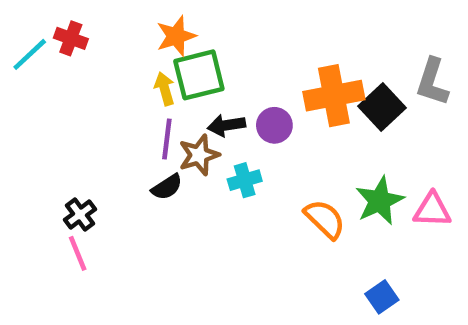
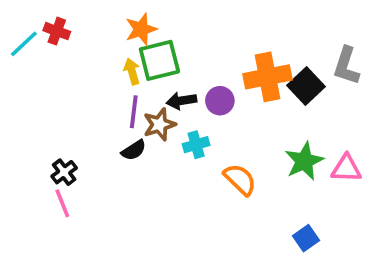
orange semicircle: (325, 219) -> (240, 179), moved

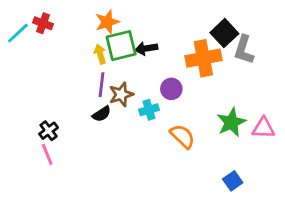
gray L-shape: (346, 66) -> (244, 50), moved
black square: (306, 86) -> (224, 33), moved
black arrow: (181, 101) -> (146, 48), moved
purple circle: (220, 101) -> (171, 89), moved

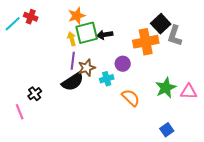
black semicircle: (102, 114) -> (73, 82), size x1.6
pink line: (47, 154) -> (20, 112), moved

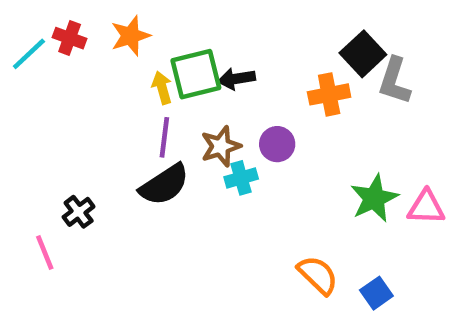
orange star: (77, 16) -> (130, 36), moved
orange cross: (146, 42) -> (329, 94), size x0.7
brown star: (87, 68) -> (221, 146), moved
orange semicircle: (131, 98) -> (318, 275), moved

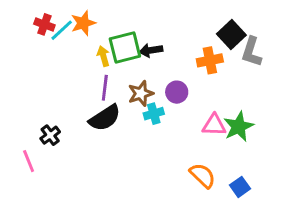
cyan line: (29, 54) -> (62, 30), moved
pink triangle: (426, 207) -> (214, 125), moved

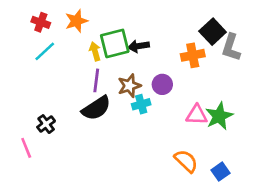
cyan line: (62, 30) -> (45, 51), moved

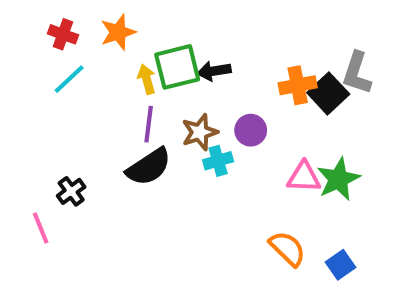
black square: (213, 32) -> (328, 93), moved

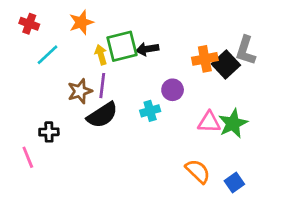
red cross: (63, 34) -> (29, 24), moved
brown star: (200, 132) -> (80, 91), moved
black cross: (71, 191) -> (49, 132), turned 36

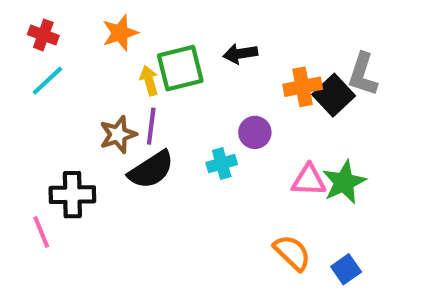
black arrow: (147, 49) -> (240, 54), moved
cyan line: (48, 55) -> (47, 81), moved
black cross: (49, 132) -> (72, 195), size x1.5

